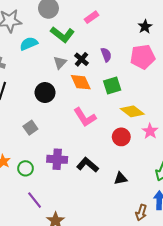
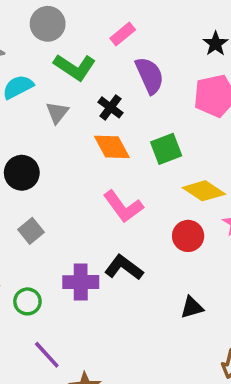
purple semicircle: (106, 55) -> (150, 75), moved, size x1.5
gray triangle: (60, 63) -> (57, 112), moved
black circle: (45, 93) -> (22, 173), moved
black L-shape: (88, 165) -> (124, 268), moved

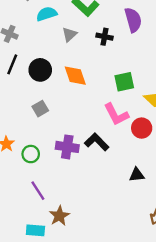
black cross: (110, 107) -> (105, 37), turned -35
orange diamond: (112, 147) -> (75, 76), moved
green square: (166, 149) -> (124, 82), moved
pink L-shape: (123, 206) -> (116, 114), moved

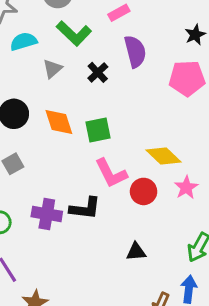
black cross: (105, 37) -> (98, 72), turned 35
green square: (124, 82) -> (98, 130), moved
black L-shape: (97, 142) -> (85, 208), turned 140

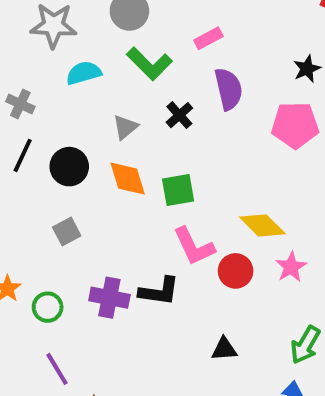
gray triangle: (52, 69) -> (125, 127), moved

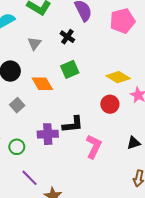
black cross: (179, 115) -> (67, 37), moved
orange diamond: (128, 179) -> (42, 84), moved
pink L-shape: (194, 246) -> (94, 147), moved, turned -115
black triangle: (224, 349) -> (134, 143), moved

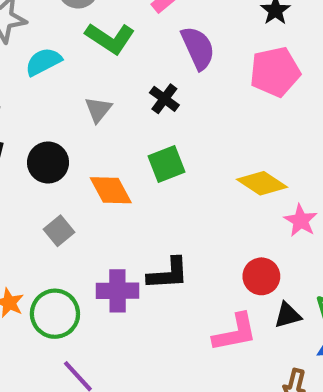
red circle: (110, 104) -> (261, 276), moved
green circle: (17, 147) -> (55, 314), size x1.5
pink L-shape: (94, 147) -> (235, 333), moved, turned 50

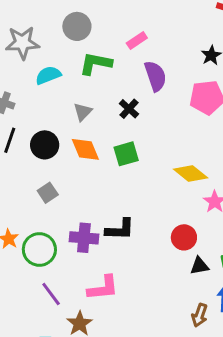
green L-shape: (110, 38) -> (96, 64), turned 152
orange diamond: (111, 190) -> (85, 149), moved
pink L-shape: (235, 333) -> (103, 288), moved

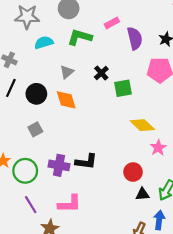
purple semicircle: (155, 76) -> (135, 38), moved
green square: (126, 154) -> (123, 88), moved

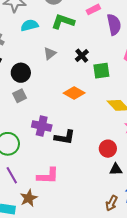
orange diamond: (66, 100) -> (74, 93), moved, turned -45
gray square: (35, 129) -> (20, 96), moved
purple cross: (59, 165) -> (42, 126), moved

